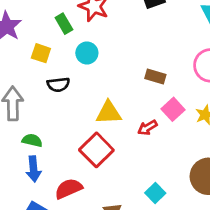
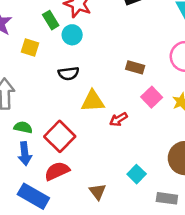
cyan circle: (87, 53) -> (72, 35), moved
black semicircle: (58, 85) -> (69, 73), moved
red arrow: (147, 128) -> (119, 119), moved
red square: (96, 150) -> (60, 136), moved

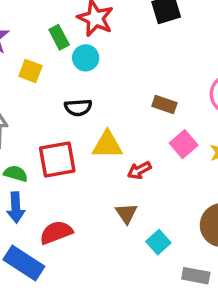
red square: (60, 136) -> (57, 159), moved, turned 32
brown triangle: (98, 192) -> (126, 213), moved

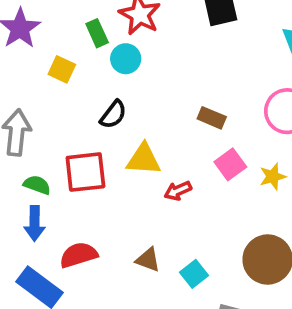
black semicircle: (78, 107) -> (113, 115), turned -52
brown triangle: (126, 213) -> (148, 260), moved, turned -40

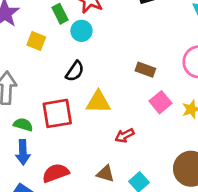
red arrow: (178, 191) -> (125, 136), moved

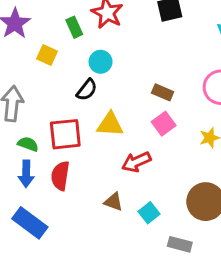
cyan circle: (81, 31) -> (101, 62), moved
pink square: (161, 102) -> (164, 124), moved
red arrow: (125, 136) -> (136, 162), size x1.4
red semicircle: (56, 173) -> (60, 176), moved, turned -64

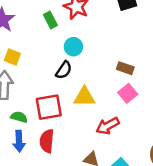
yellow square: (47, 55) -> (12, 57), moved

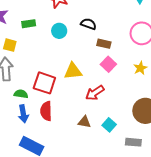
green rectangle: (50, 20) -> (29, 24), moved, turned -64
black semicircle: (64, 70) -> (88, 24), moved, turned -98
red square: (49, 107) -> (44, 83), turned 35

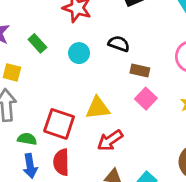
green rectangle: (29, 24) -> (37, 43), turned 56
red arrow: (95, 93) -> (110, 140), moved

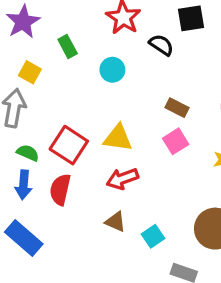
black semicircle: (119, 44) -> (161, 45), moved

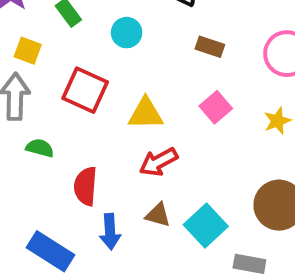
brown rectangle: (177, 108) -> (210, 47), moved
red square: (69, 145) -> (85, 90), moved
blue arrow: (23, 185) -> (110, 232), moved
cyan square: (153, 236) -> (206, 226), size x1.5

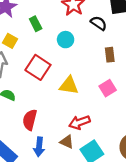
brown rectangle: (210, 47) -> (110, 55), turned 56
red arrow: (158, 162) -> (79, 122), moved

